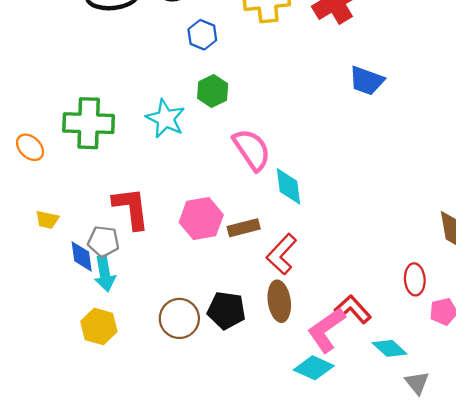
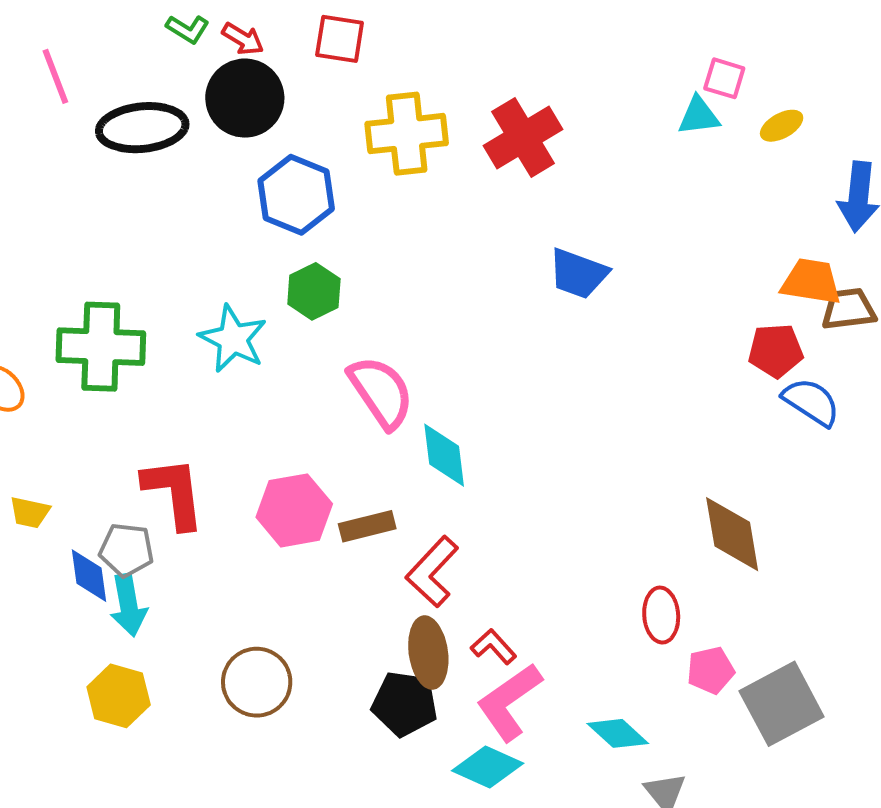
blue hexagon: (202, 35) -> (296, 195), size x1.5
red L-shape: (353, 309) -> (493, 647), moved, size x0.7
black pentagon: (226, 310) -> (405, 704), moved

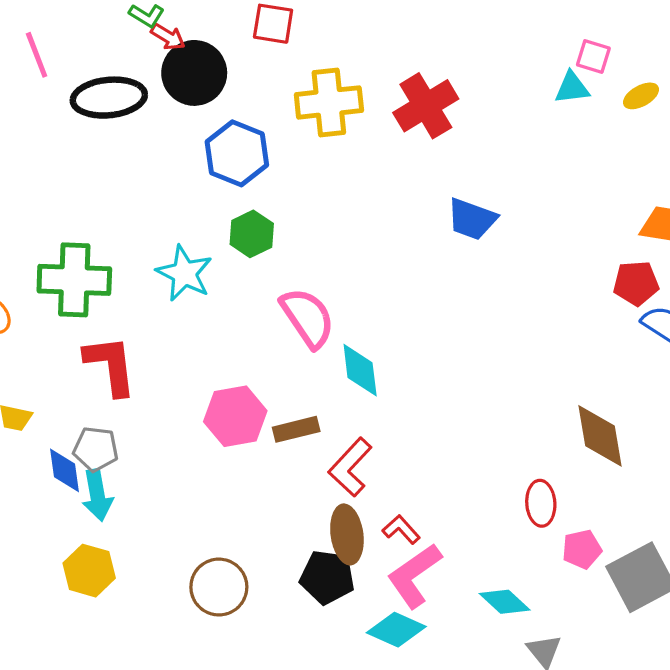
red arrow: (243, 39) -> (168, 37), moved
red L-shape: (174, 493) -> (110, 365), moved
brown circle: (257, 682) -> (219, 587), moved

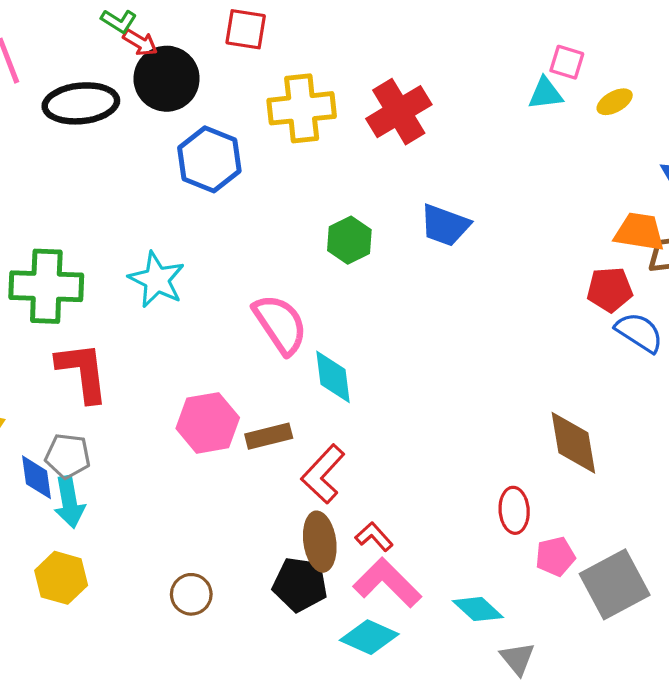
green hexagon: (252, 234) -> (349, 240), moved
pink L-shape: (414, 576) -> (387, 583), turned 80
brown circle: (219, 587) -> (191, 594), size x0.7

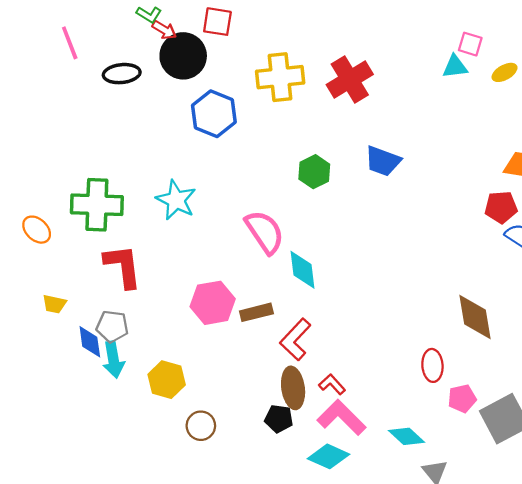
red square: (246, 29) -> (217, 22), moved
black ellipse: (81, 103) -> (122, 74), size x0.7
yellow hexagon: (61, 578) -> (167, 380), moved
black pentagon: (300, 584) -> (279, 419), size x0.7

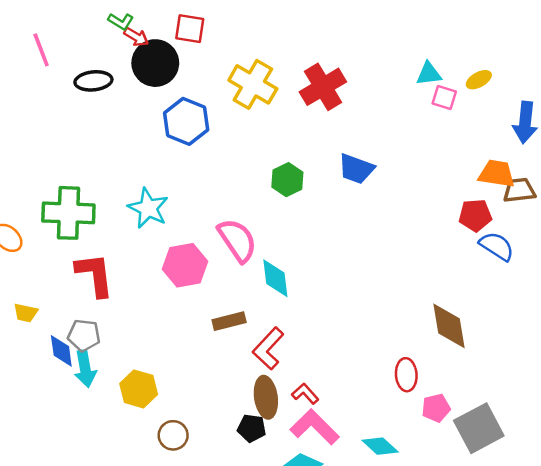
pink square: (470, 44) -> (444, 98), moved
yellow cross: (280, 77) -> (253, 84), turned 36
pink hexagon: (213, 303) -> (185, 265), moved

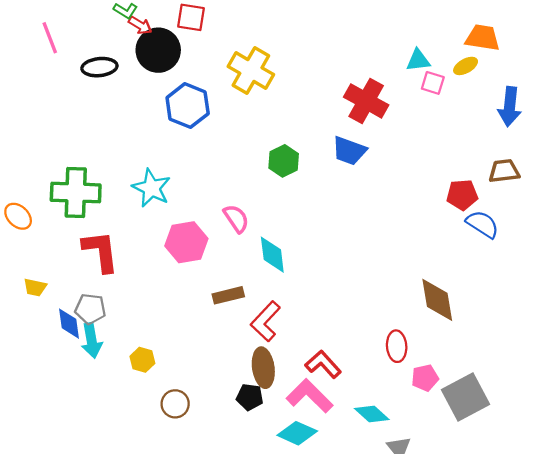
red cross: (323, 87) -> (366, 101), moved, turned -30
orange trapezoid: (497, 174) -> (483, 38), moved
pink semicircle: (237, 240) -> (236, 219), size x0.7
yellow hexagon: (139, 389) -> (142, 360), size x0.7
red L-shape: (305, 394) -> (323, 364), moved, size x1.4

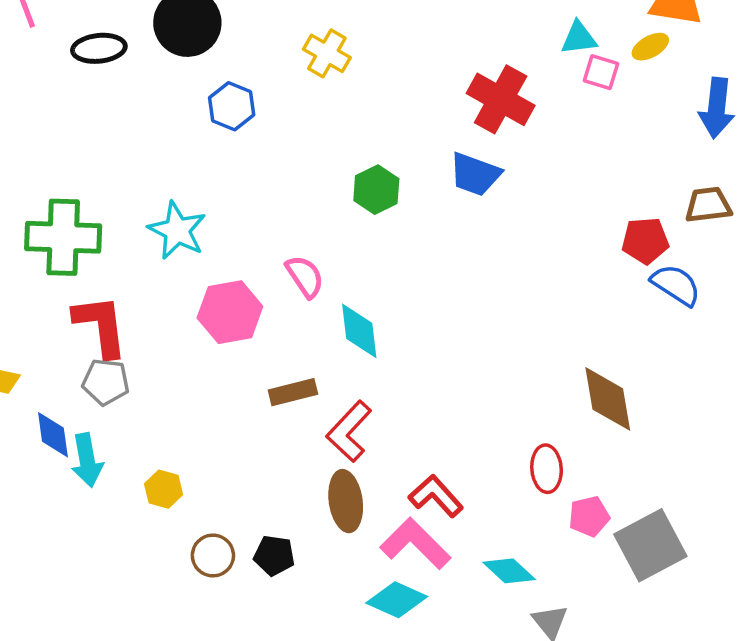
yellow cross: (251, 70) -> (327, 53), size x0.7
blue hexagon: (188, 106) -> (232, 106), size x0.7
gray pentagon: (90, 309) -> (106, 382), moved
black pentagon: (250, 397) -> (274, 556), moved

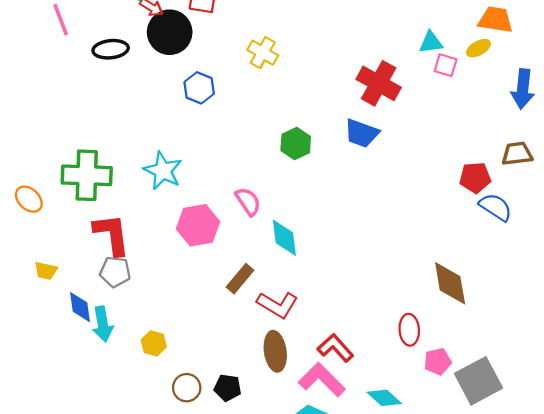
brown rectangle: (293, 392) -> (240, 279), turned -36
red L-shape: (349, 431) -> (278, 305), turned -102

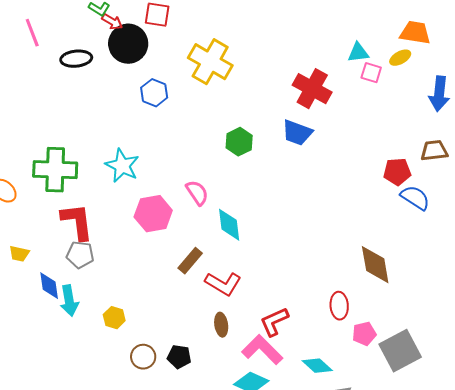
yellow cross: (263, 53) -> (210, 62), size x1.6
red L-shape: (335, 348) -> (274, 322), turned -72
brown ellipse: (275, 351) -> (221, 325), size x0.7

